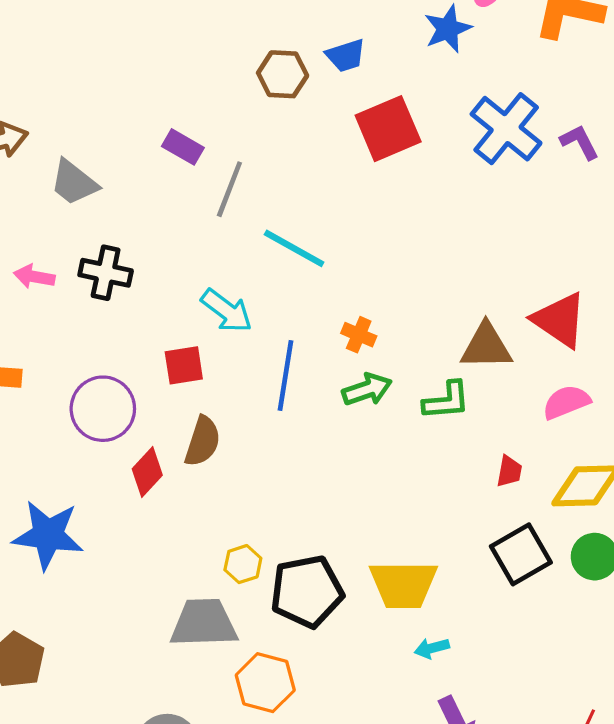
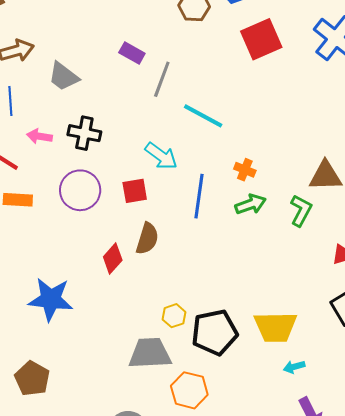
green L-shape: (446, 401) -> (301, 210), turned -56
purple circle: (103, 409) -> (80, 190), moved

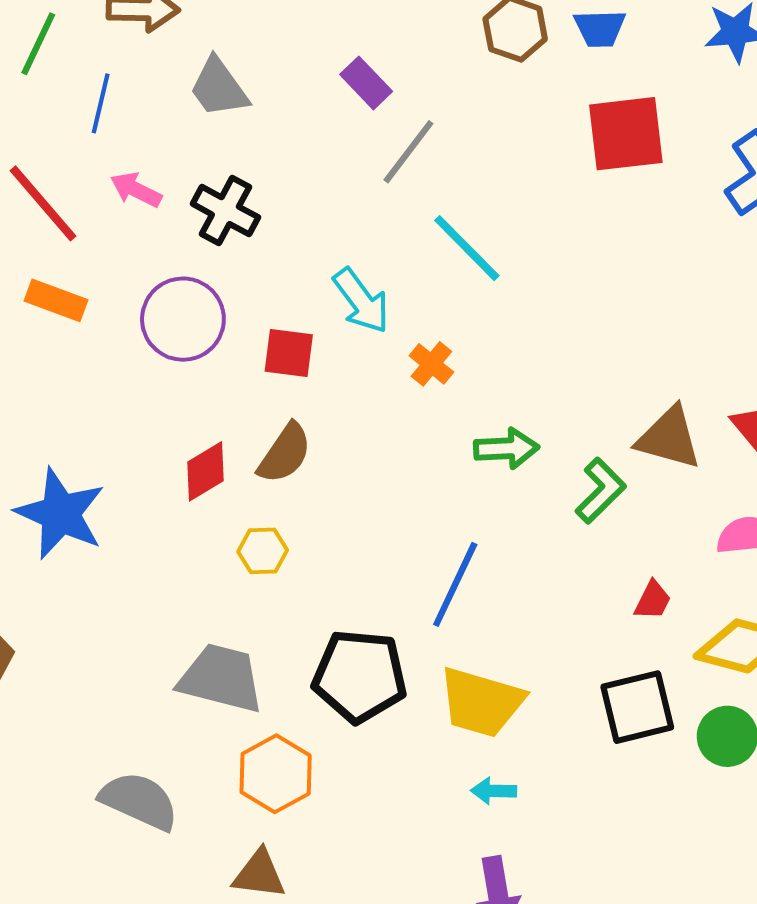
orange cross: (245, 170) -> (431, 364), moved
blue line: (199, 196) -> (455, 584), moved
yellow hexagon: (174, 316) -> (263, 551), moved

